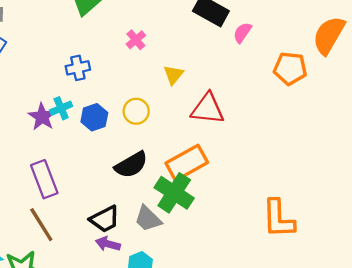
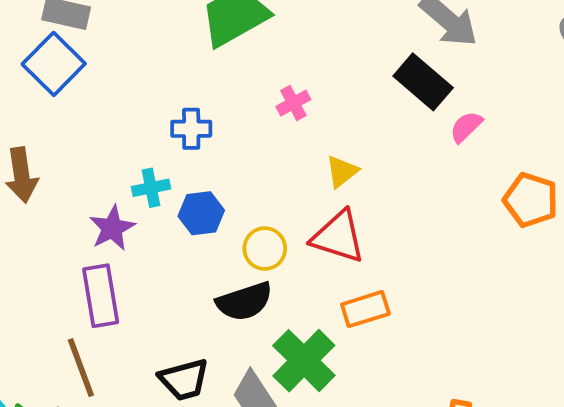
red triangle: (208, 109) -> (338, 237), moved
yellow circle: (136, 111) -> (265, 249), moved
purple star: (42, 117) -> (112, 228), moved
orange rectangle: (187, 163) -> (365, 309), moved, size x0.7

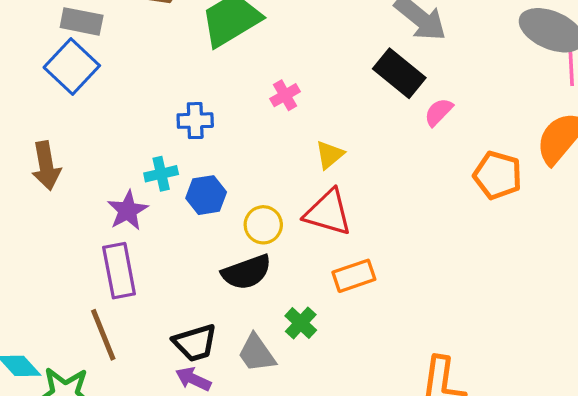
green cross: (304, 361) -> (301, 323), size x0.6

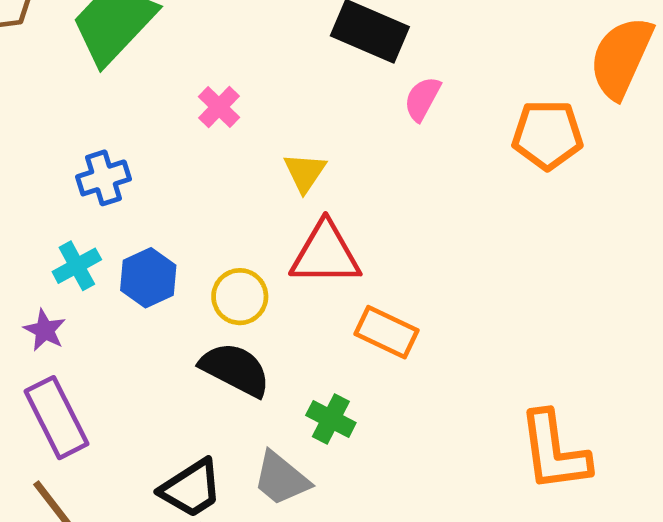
pink semicircle: (439, 112) -> (422, 99), moved
purple star: (128, 210) -> (45, 330), size x0.7
black semicircle: (247, 272) -> (235, 369), turned -117
orange rectangle: (354, 276) -> (387, 332), turned 60

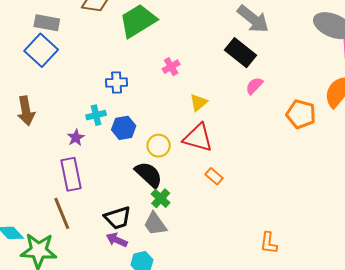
orange rectangle: (387, 332) -> (214, 176), size x0.7
green cross: (331, 419) -> (161, 198), moved
orange L-shape: (554, 451) -> (269, 243), size x0.6

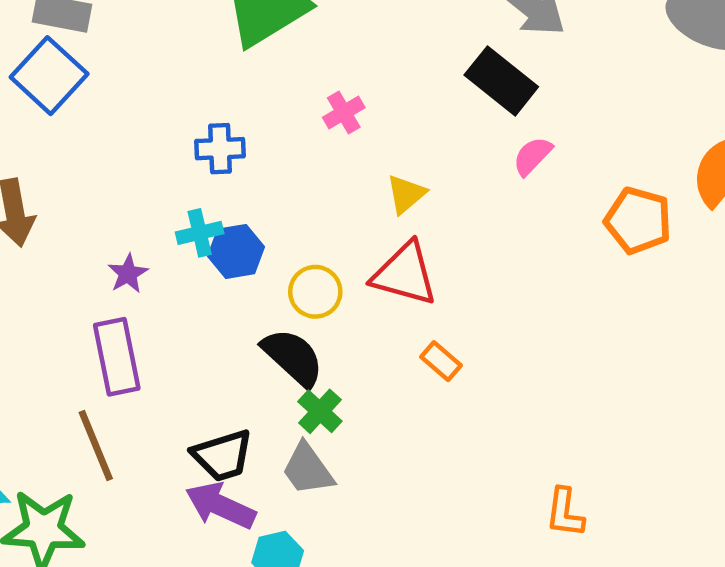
cyan cross: (96, 115) -> (200, 233), moved
purple arrow: (117, 240) -> (220, 506), size x1.4

